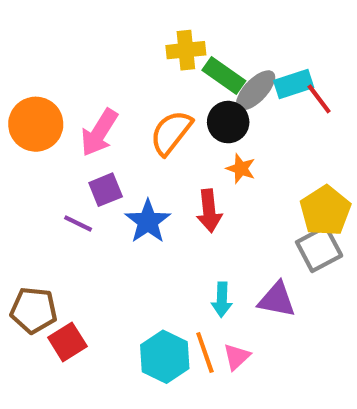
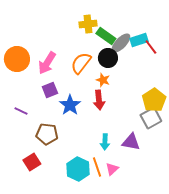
orange star: (241, 169) -> (103, 80), moved
purple line: (78, 224) -> (21, 111), moved
brown pentagon: (34, 310) -> (47, 134), moved

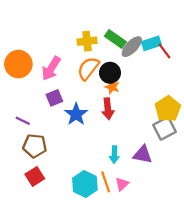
yellow cross: (88, 24) -> (87, 41), moved
black circle: (108, 58) -> (110, 73), moved
brown pentagon: (47, 134) -> (35, 146), moved

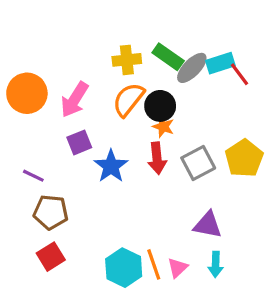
gray square: (164, 128) -> (198, 163), moved
cyan arrow: (114, 155) -> (216, 264), moved

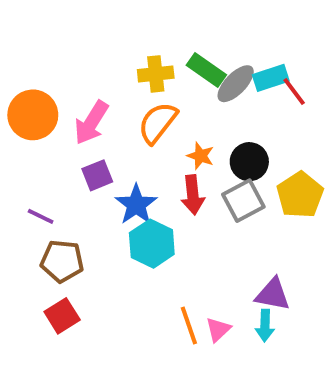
black circle: (160, 106) -> (249, 162), moved
purple triangle: (208, 225) -> (273, 294), moved
cyan hexagon: (124, 268) -> (152, 244), moved

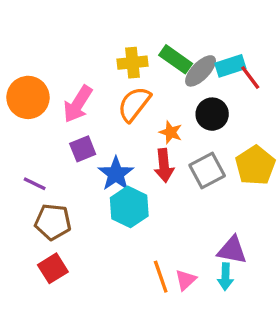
black circle: (249, 162) -> (212, 114), moved

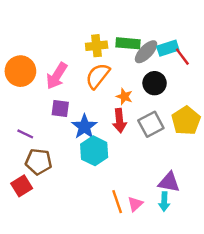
green rectangle: (176, 59) -> (128, 43), turned -30
purple square: (83, 149) -> (60, 109), turned 30
red square: (53, 268) -> (22, 186), moved

